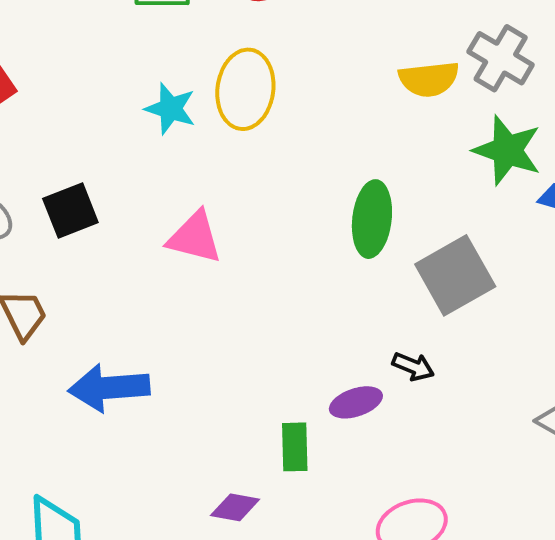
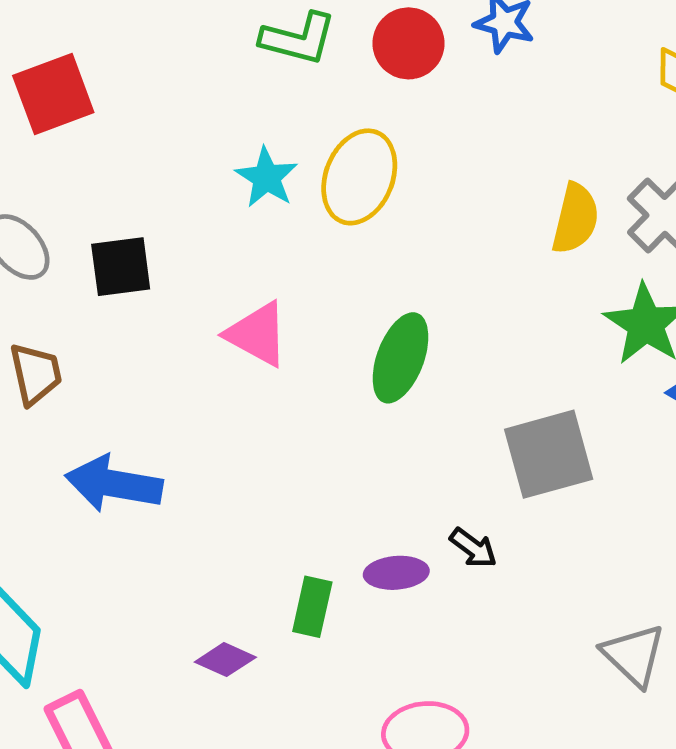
yellow semicircle: (429, 79) -> (575, 219), turned -84
green ellipse: (372, 219) -> (400, 358), moved

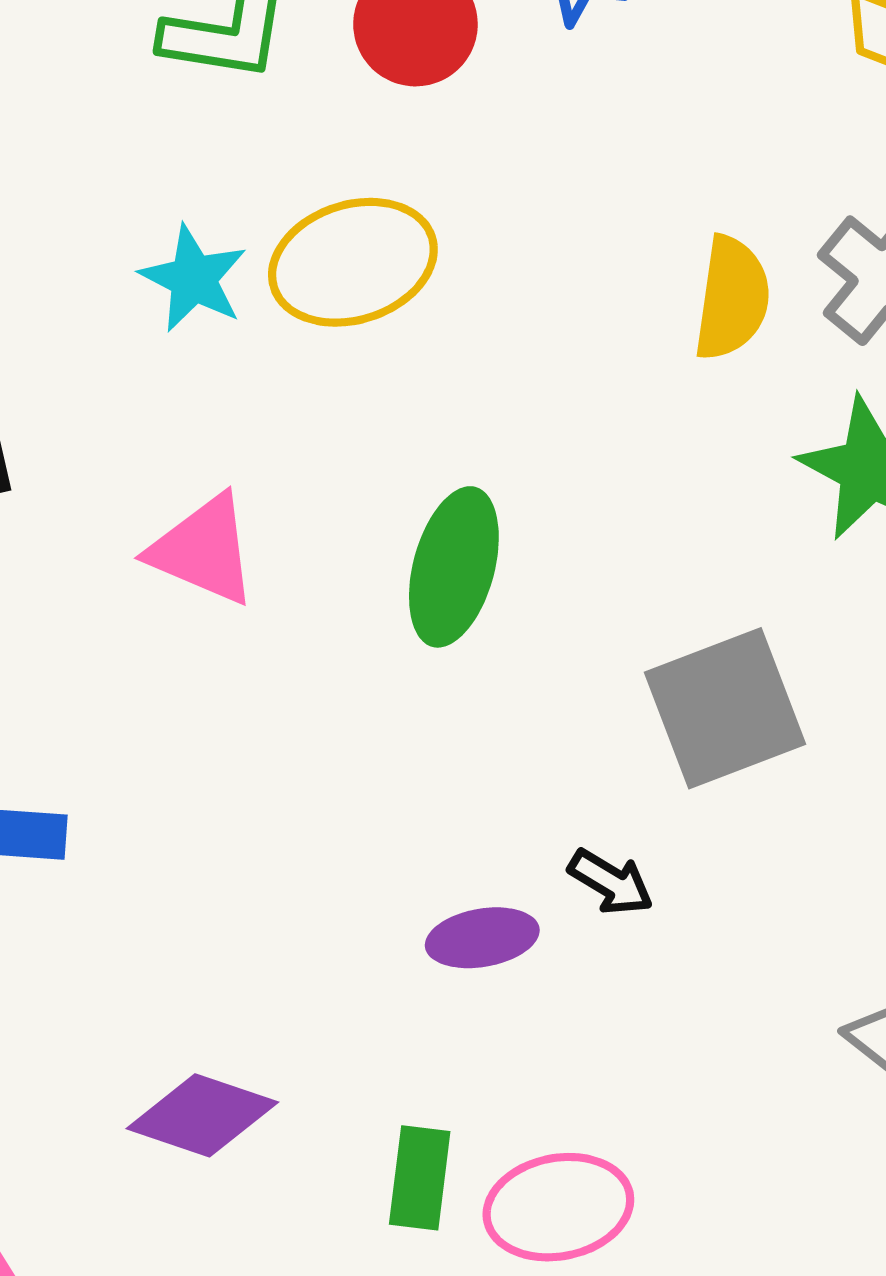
yellow ellipse: (359, 177) -> (353, 262), turned 56
green rectangle: (312, 607) -> (420, 1178), moved
purple diamond: (225, 660) -> (202, 1115), size x1.4

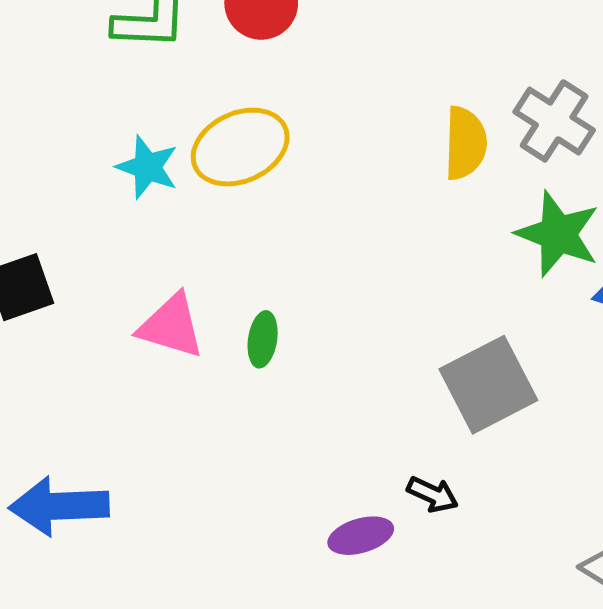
green ellipse: (454, 567) -> (263, 339), moved, size x0.6

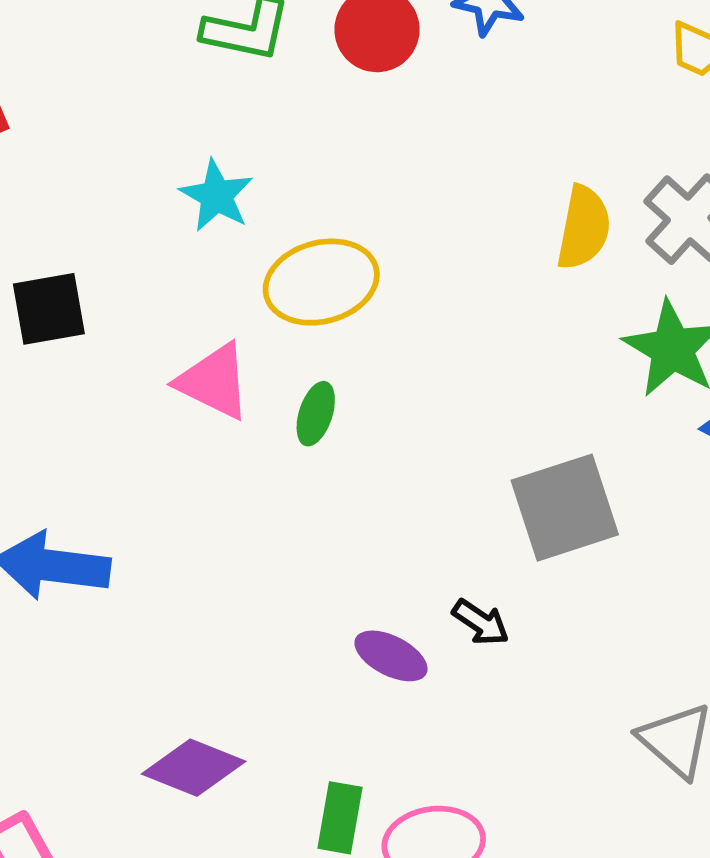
yellow ellipse: (240, 147) -> (321, 282), moved
purple ellipse: (361, 536) -> (391, 656), turned 34

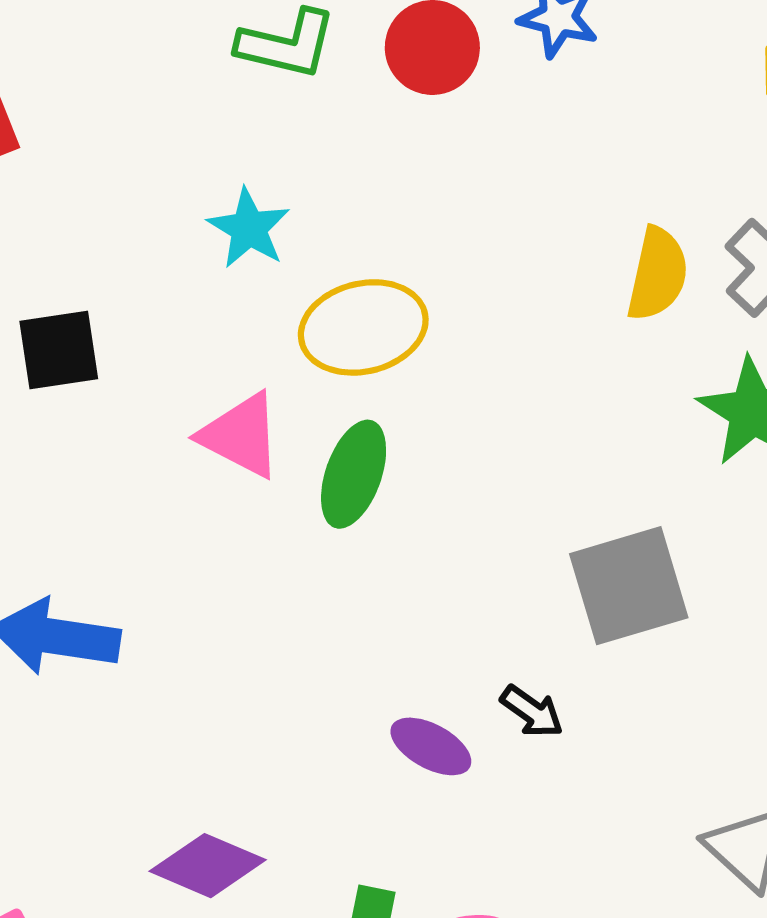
green ellipse: (316, 414) -> (354, 474), size x1.5

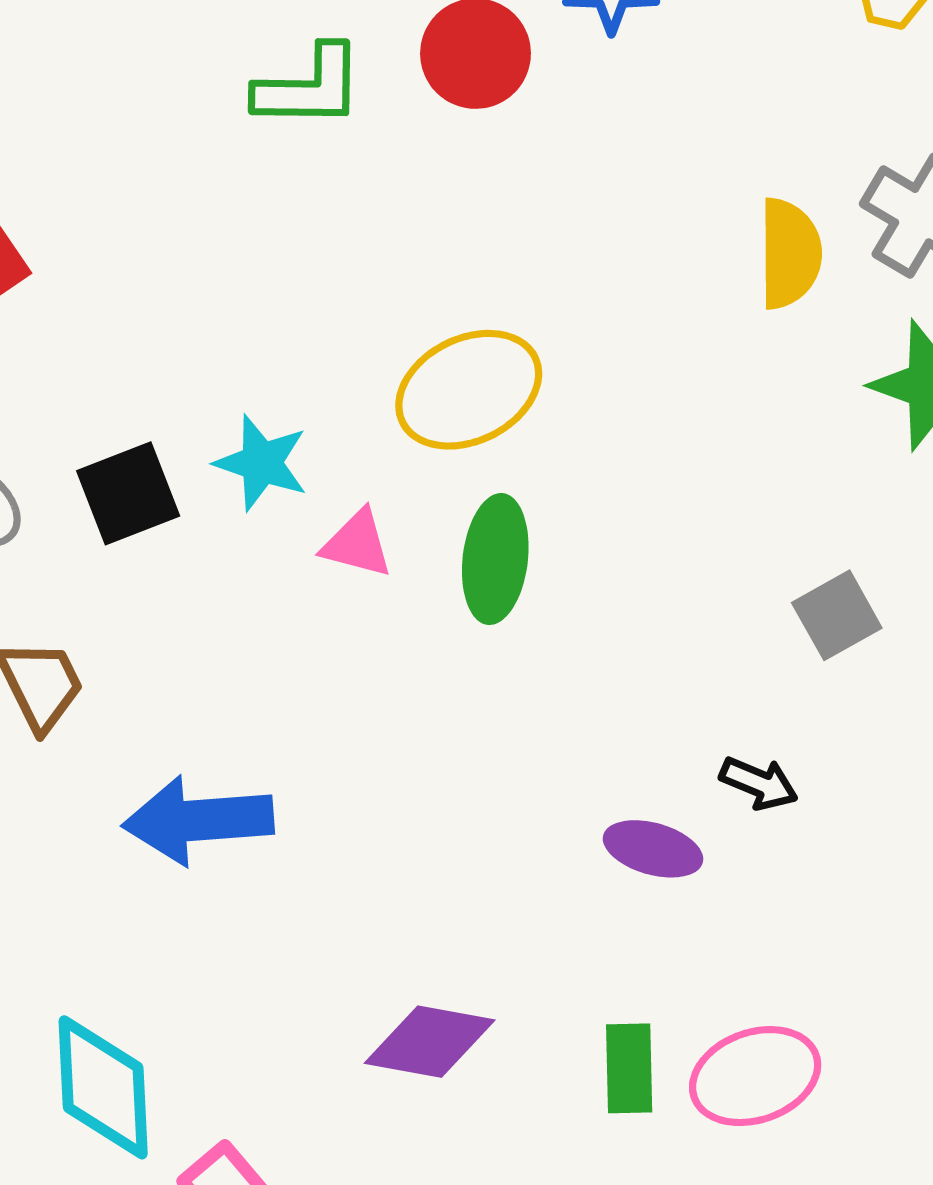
cyan star: (249, 228) -> (261, 463), moved
pink triangle: (241, 435) -> (357, 544), size x0.7
gray square: (629, 586) -> (837, 615), size x0.6

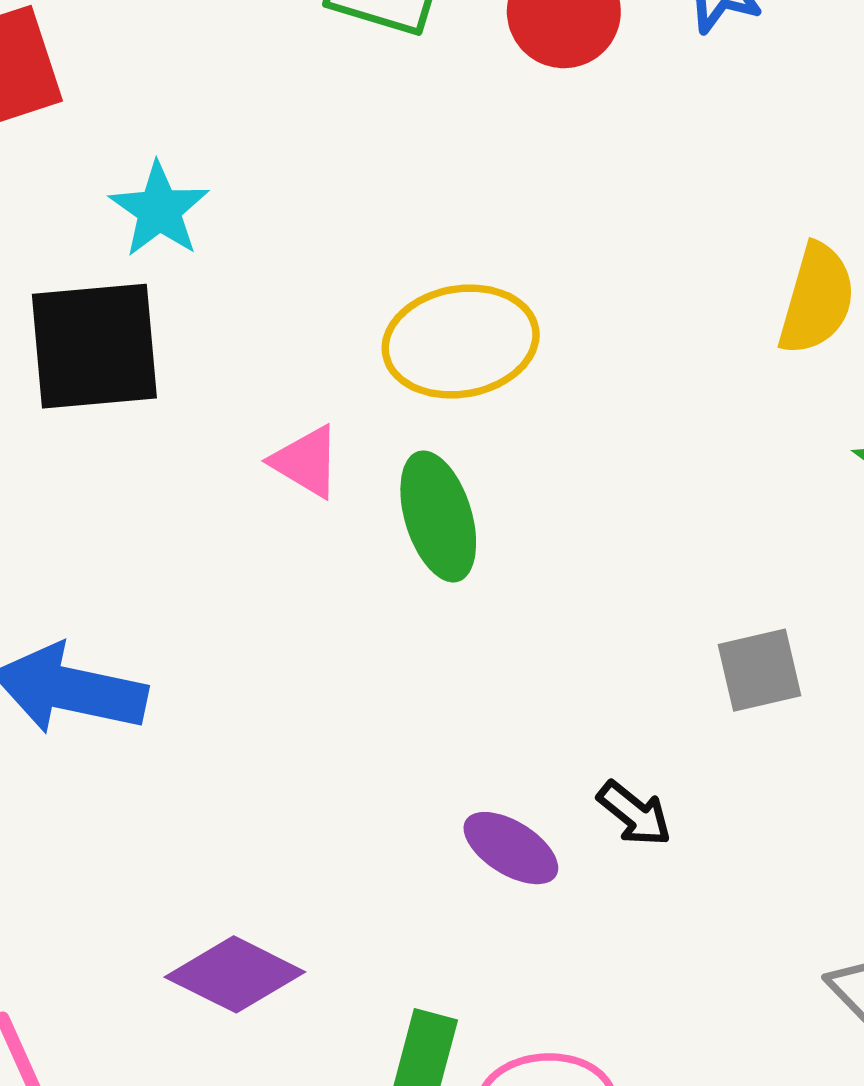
cyan star: (261, 463) -> (159, 210), moved
black square: (128, 493) -> (94, 346), size x1.4
green ellipse: (495, 559) -> (438, 516), turned -40

